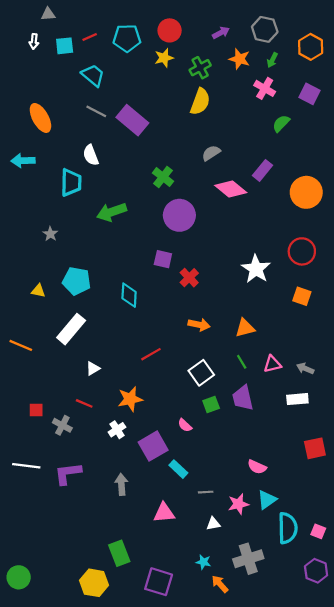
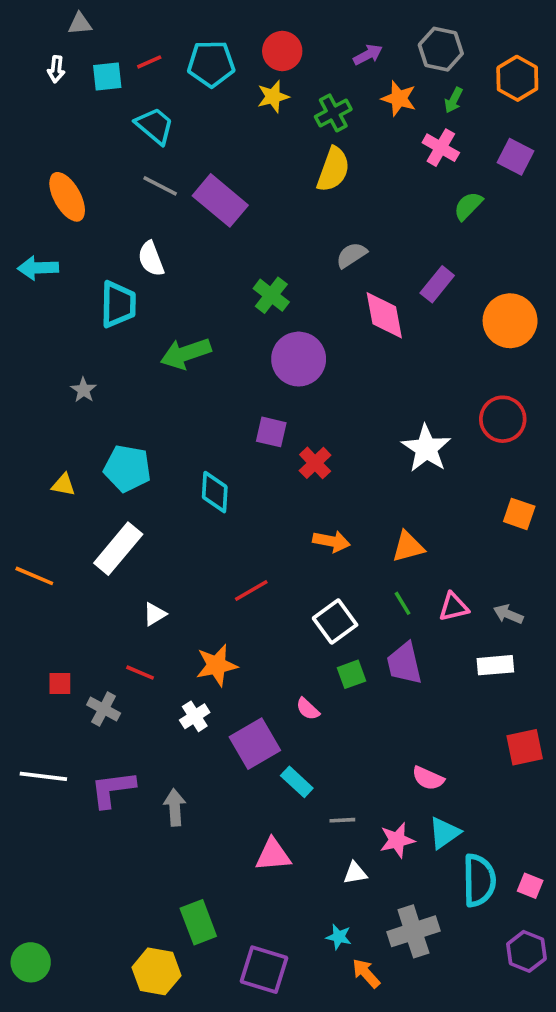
pink diamond: (231, 189) -> (384, 315), turned 40
orange square: (302, 296) -> (519, 514), moved
gray arrow: (121, 484) -> (175, 807), moved

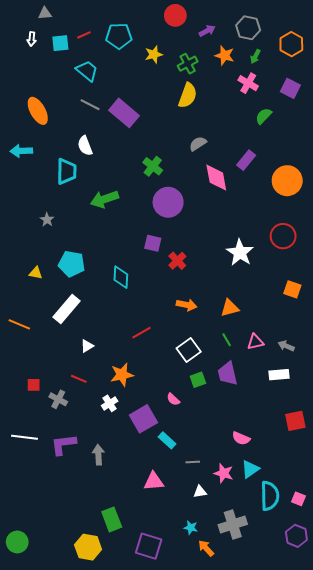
red circle: (282, 51) -> (175, 15), moved
pink star: (397, 840) -> (224, 473), turned 30

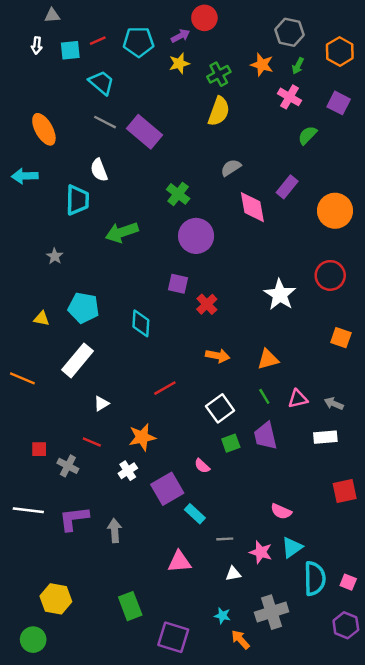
purple arrow: (207, 31) -> (180, 36), moved
green circle: (17, 542) -> (33, 640), moved
yellow hexagon: (88, 547) -> (56, 599), moved

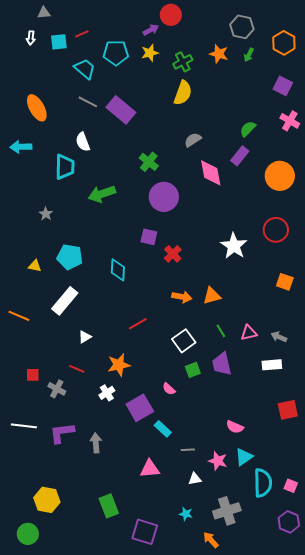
cyan pentagon: (139, 42) -> (116, 53), moved
pink cross: (289, 97) -> (290, 121), moved
green semicircle: (307, 135) -> (248, 129), moved
orange triangle: (268, 359) -> (212, 296), moved
orange arrow: (240, 640) -> (211, 540), moved

